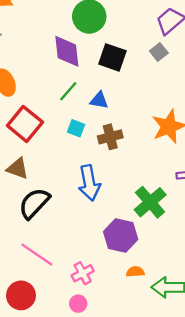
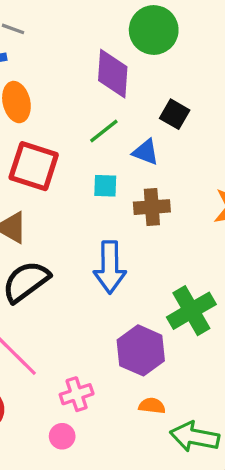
black square: (112, 57) -> (175, 114), moved, size x0.7
red square: (25, 124) -> (34, 166), turned -32
cyan square: (76, 128) -> (105, 186), turned -30

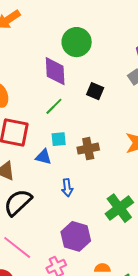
blue triangle: (146, 152) -> (44, 157), moved
blue arrow: (110, 267) -> (67, 188), size x0.6
purple hexagon: (141, 350) -> (76, 236), moved

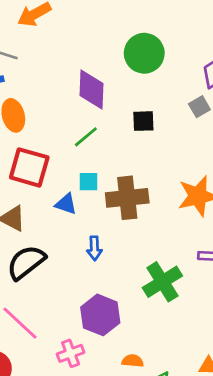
green circle: (77, 42) -> (144, 53), moved
black square: (95, 91) -> (143, 121), turned -30
brown cross: (88, 149) -> (127, 198), size x1.4

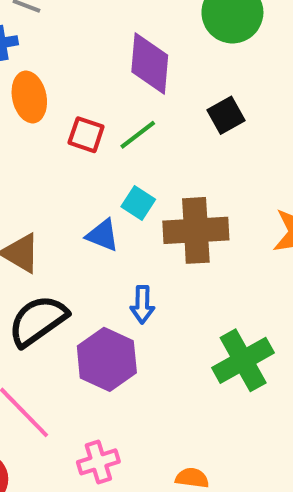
black square: (143, 121) -> (226, 115), turned -30
red square: (29, 167) -> (86, 135), moved, size x0.6
cyan square: (88, 182) -> (138, 203), turned 30
purple hexagon: (100, 315) -> (107, 359), moved

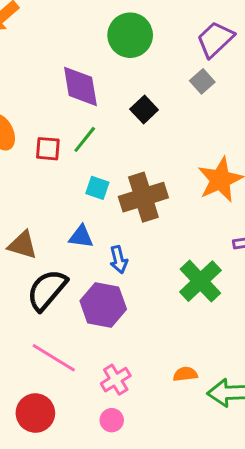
blue triangle: (103, 235) -> (81, 237), moved

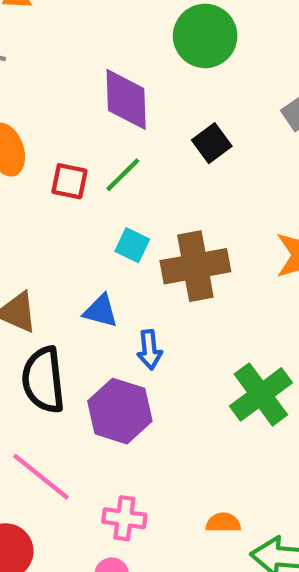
black semicircle: (47, 290) -> (43, 380), turned -54
pink cross: (116, 380) -> (124, 518), turned 32

